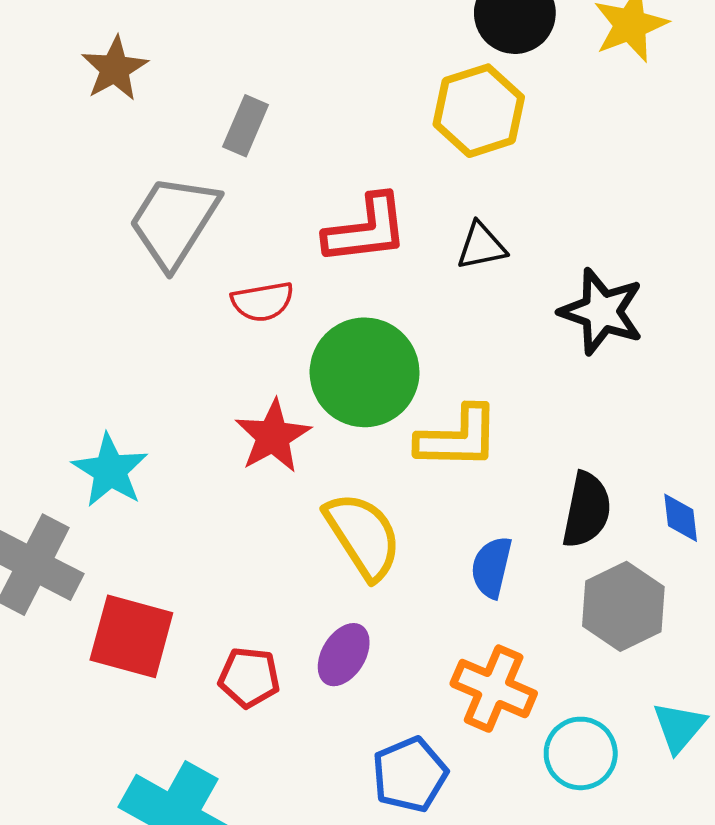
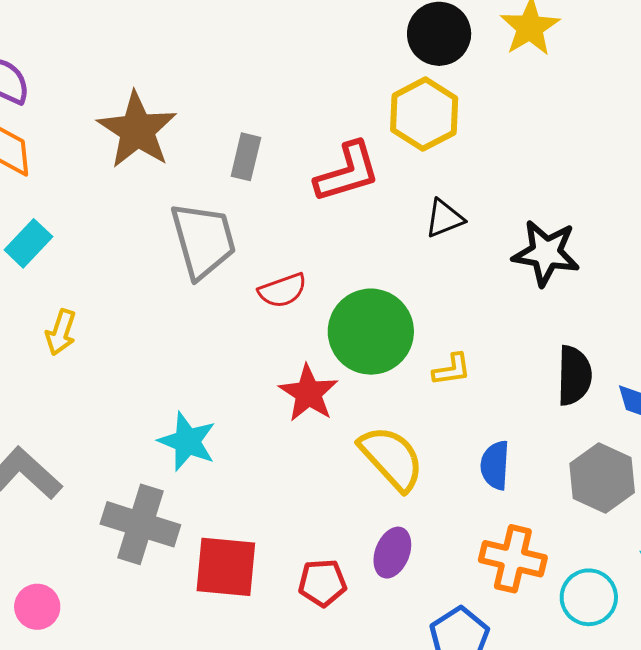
brown star: (115, 69) -> (137, 130), size x1.5
gray trapezoid: (174, 221) -> (203, 240), turned 142
red L-shape: (366, 229) -> (347, 172), moved
yellow L-shape: (458, 438) -> (452, 370), size x0.6
black semicircle: (587, 510) -> (574, 375), moved

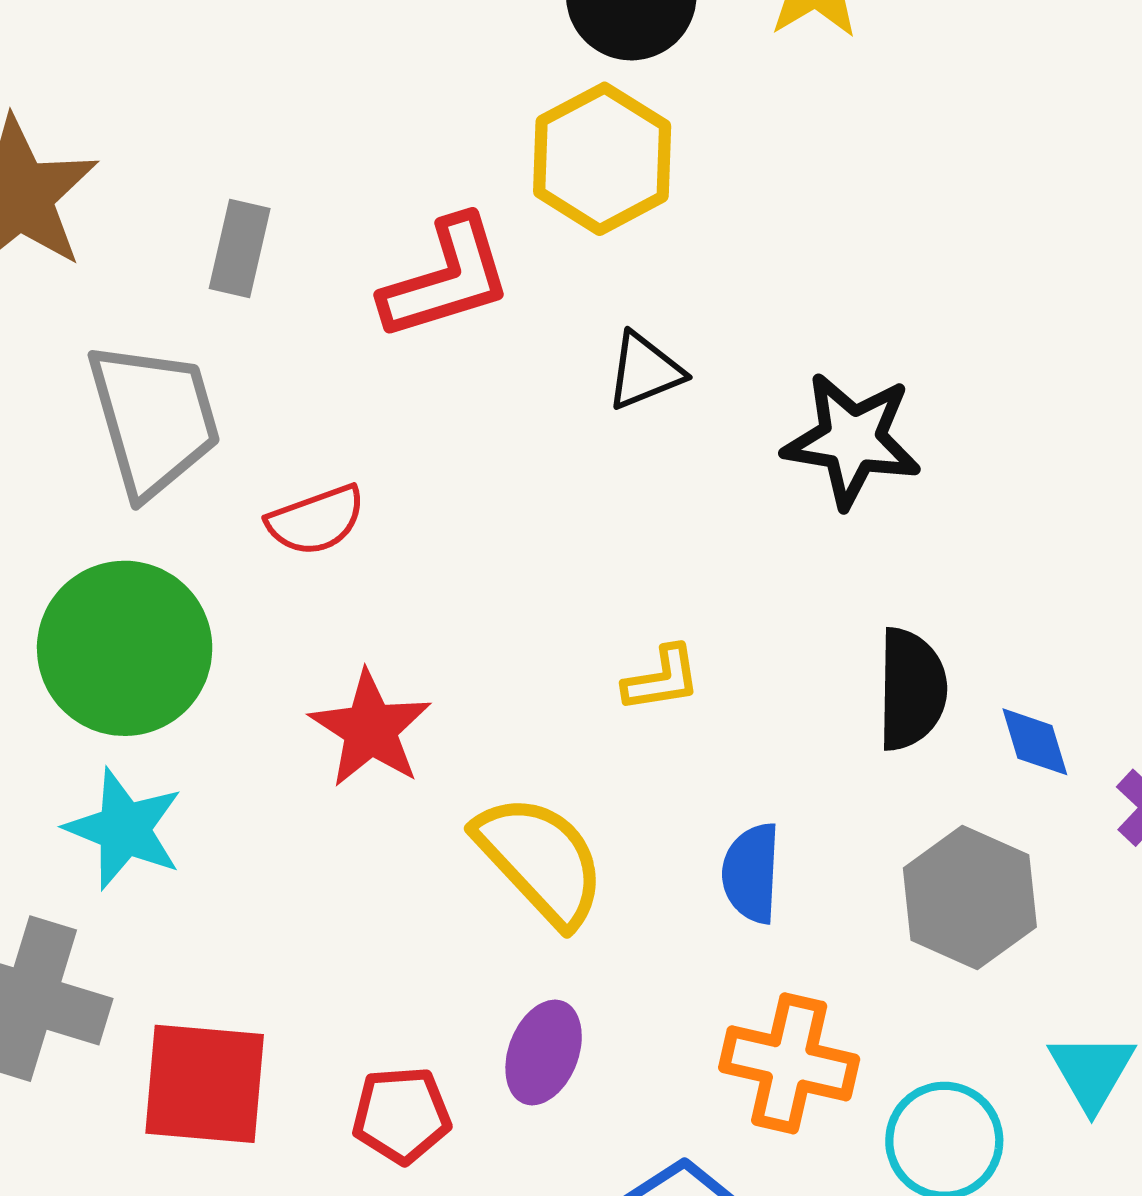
green circle: (371, 332) -> (125, 648), moved

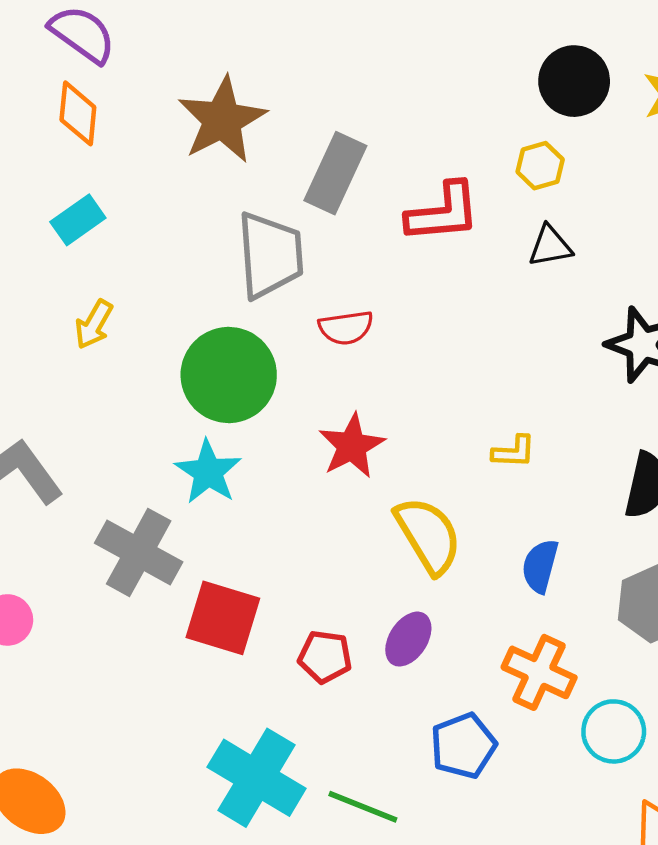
yellow hexagon: (602, 159) -> (540, 166), size x0.6
gray rectangle: (240, 248) -> (335, 173), size x1.5
black triangle: (645, 371) -> (550, 246), moved

